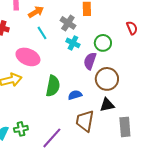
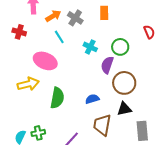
gray cross: (68, 23) -> (75, 18), moved
green semicircle: (53, 86) -> (57, 98), moved

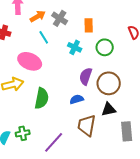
orange rectangle: (104, 13) -> (89, 25), moved
purple semicircle: (107, 65) -> (86, 76), moved

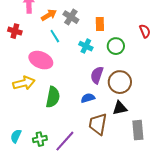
green cross: (23, 133) -> (40, 139), moved

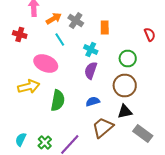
green circle: (116, 46) -> (128, 58), moved
purple semicircle: (97, 75) -> (91, 70), moved
brown trapezoid: (98, 124) -> (103, 128), turned 40
gray rectangle: (138, 130) -> (143, 134), turned -48
green cross: (40, 139) -> (45, 142), turned -32

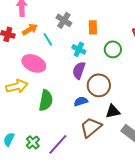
orange arrow: (54, 18) -> (30, 29), moved
green circle: (128, 58) -> (113, 49), moved
brown circle: (125, 86) -> (99, 85), moved

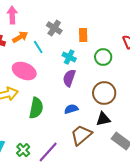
brown circle: (99, 85) -> (104, 93), moved

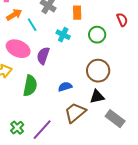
purple semicircle: (69, 78) -> (43, 56), moved

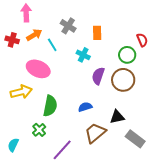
green circle: (97, 35) -> (127, 55), moved
purple semicircle: (43, 56) -> (98, 76), moved
brown circle: (98, 71) -> (123, 80), moved
green cross: (17, 128) -> (39, 130), moved

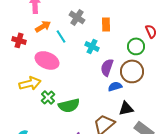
red cross: (12, 40) -> (19, 40), moved
green semicircle: (50, 106) -> (69, 105), moved, turned 65
blue semicircle: (85, 107) -> (115, 86), moved
green cross: (39, 130) -> (48, 97), moved

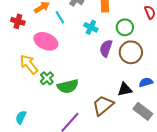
green circle: (136, 46) -> (125, 27), moved
yellow arrow: (30, 83) -> (29, 64), turned -115
blue semicircle: (115, 86) -> (146, 82), moved

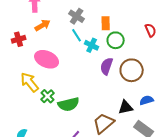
cyan line: (60, 17) -> (77, 35), moved
red cross: (18, 21) -> (19, 39), turned -32
green circle: (125, 27) -> (116, 40), moved

